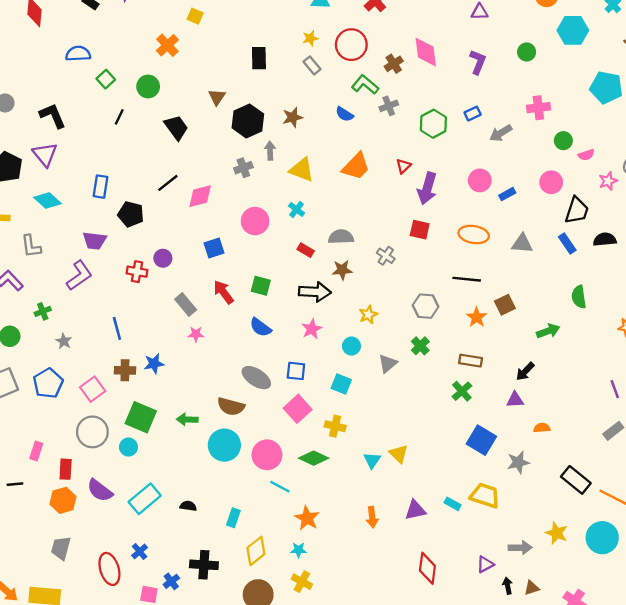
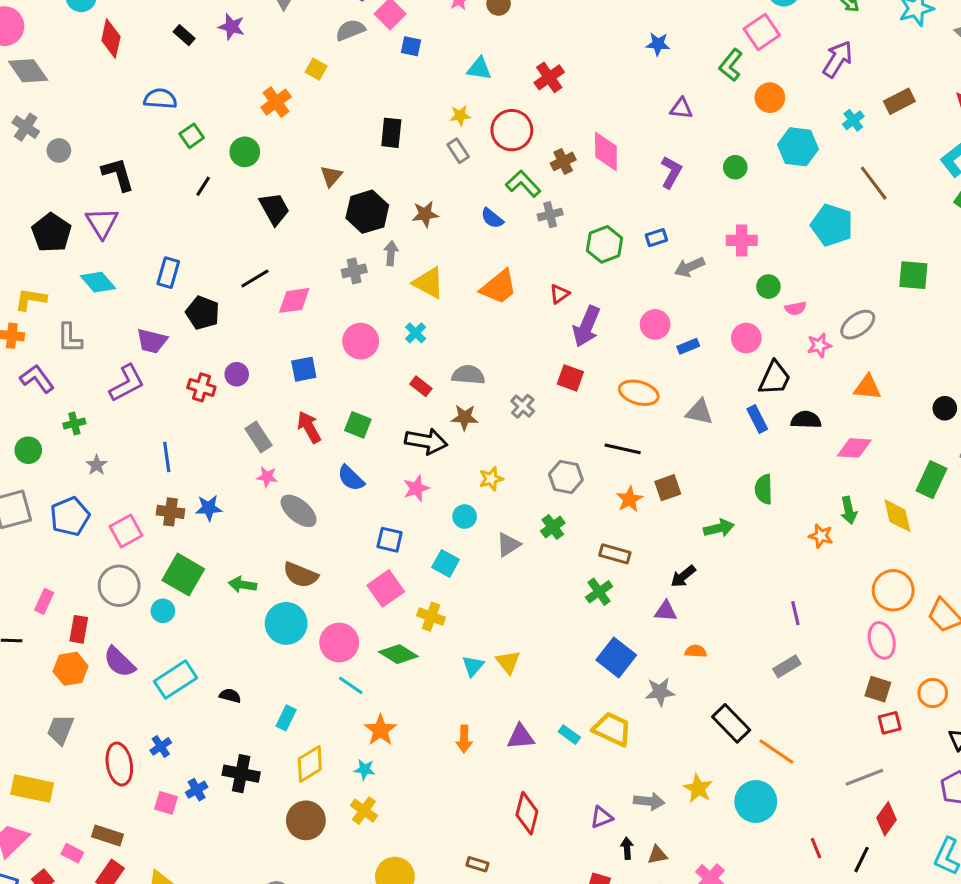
gray ellipse: (256, 378) -> (299, 511), moved

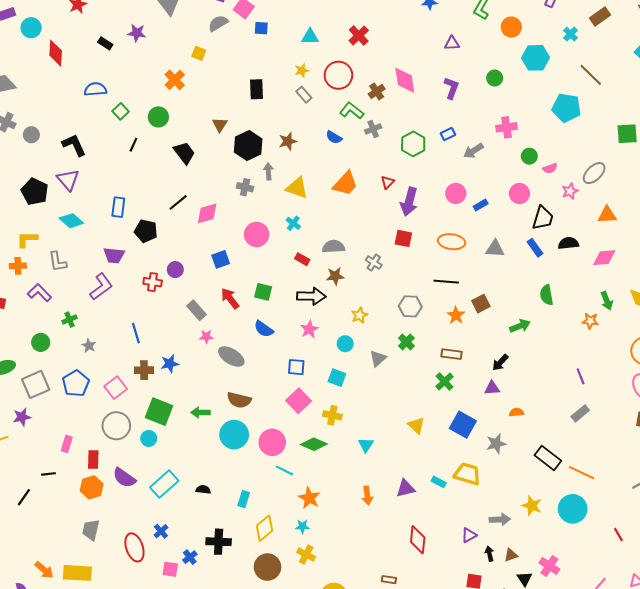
gray cross: (354, 271) -> (245, 187), turned 35
yellow triangle: (508, 662) -> (416, 425), moved

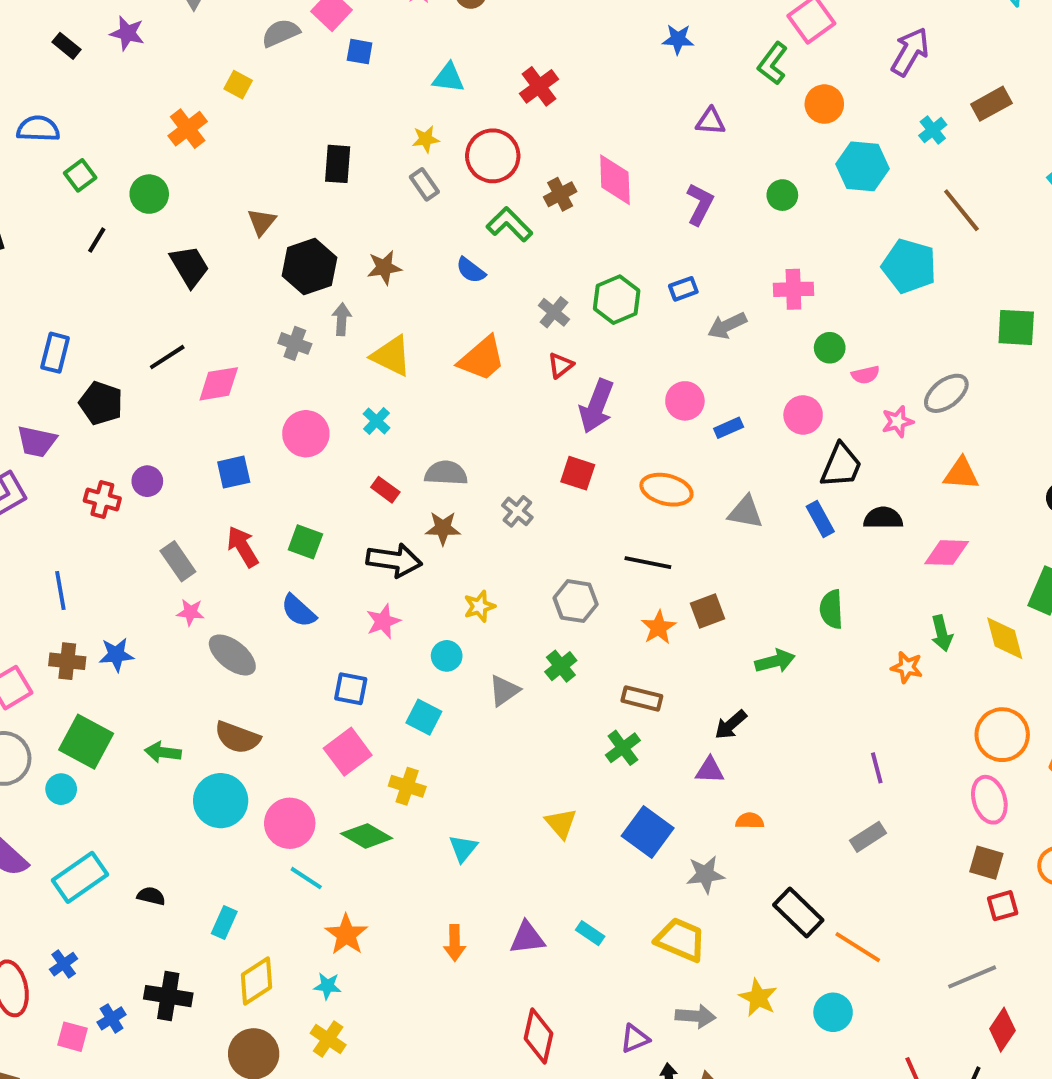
gray cross: (373, 129) -> (554, 312), moved, turned -35
yellow trapezoid: (467, 474) -> (681, 940), moved
cyan circle: (573, 509) -> (833, 1012), size x0.7

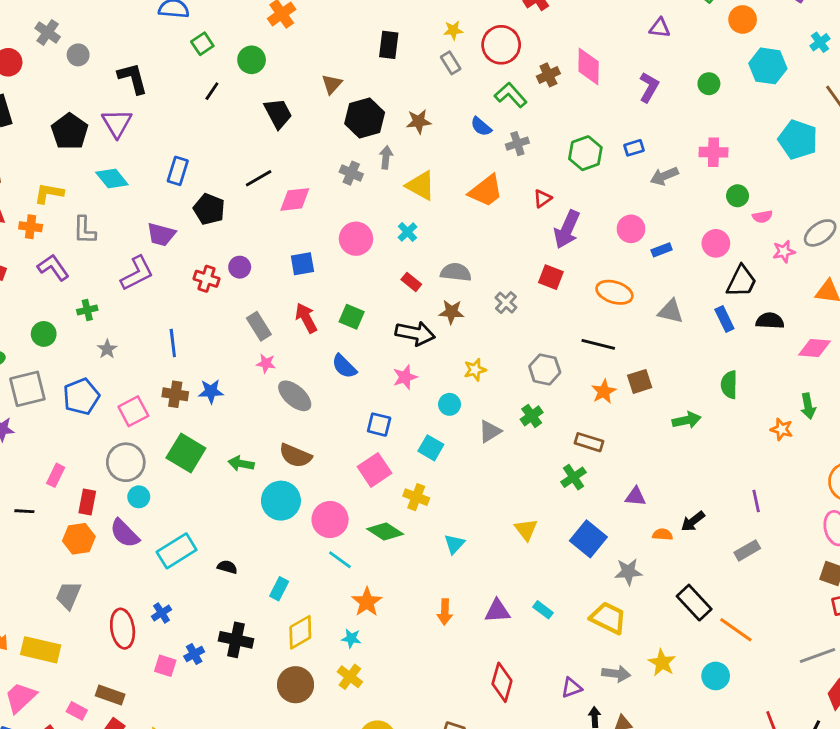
gray cross: (554, 312) -> (517, 144), moved, turned 30
black arrow: (731, 725) -> (693, 521), moved
cyan circle: (61, 789) -> (139, 497), moved

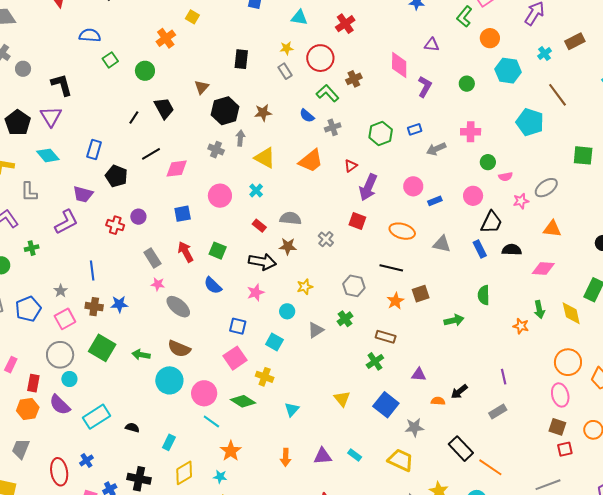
pink diamond: (589, 66) -> (399, 65), moved
black line: (212, 91) -> (134, 117), moved
gray star: (107, 349) -> (61, 291), moved

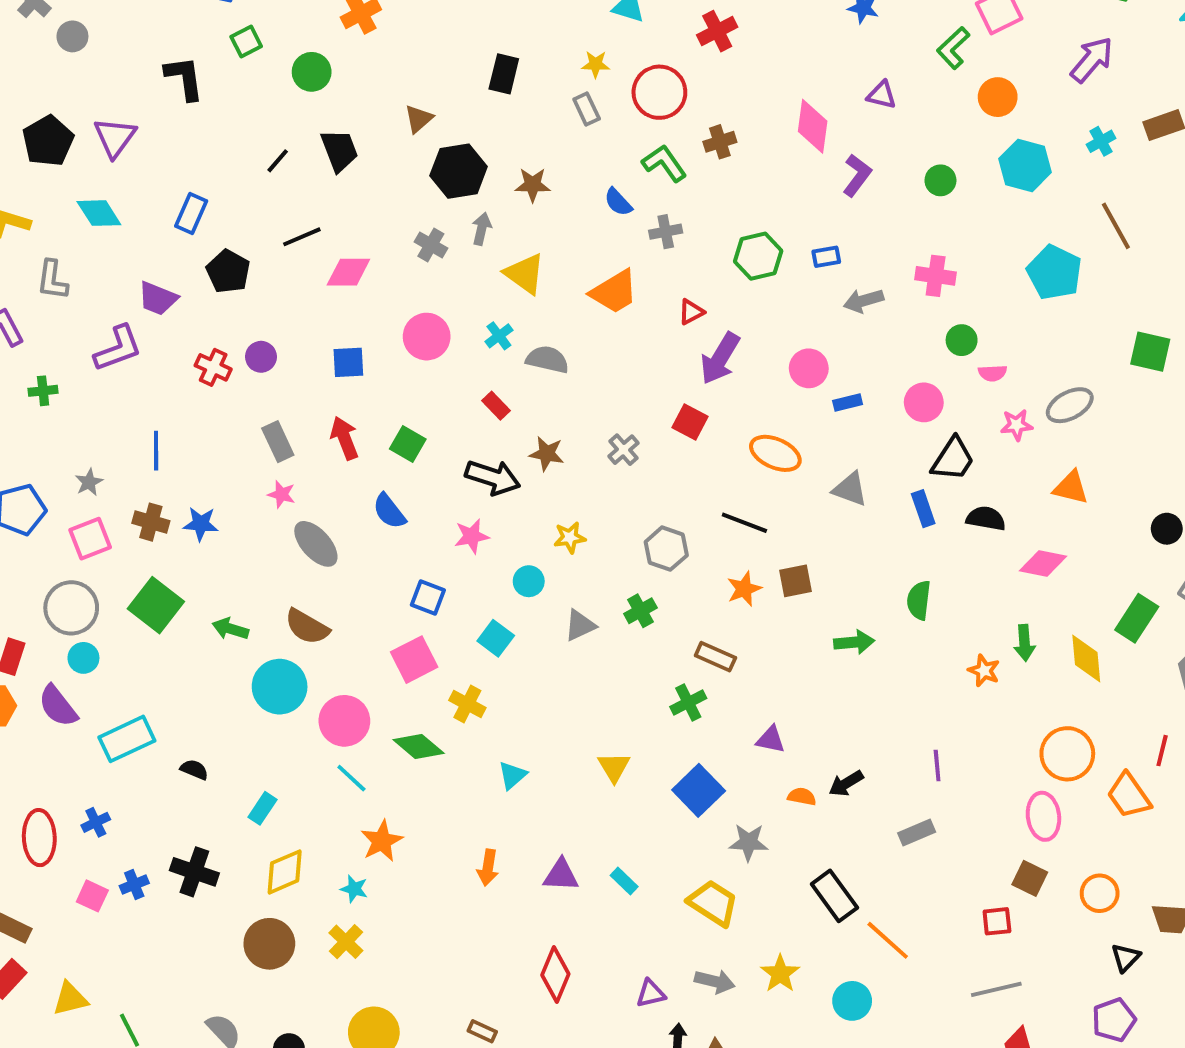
black L-shape: (62, 85) -> (184, 78), moved
gray semicircle: (290, 218) -> (547, 360), moved
red square: (565, 449) -> (997, 921), moved

